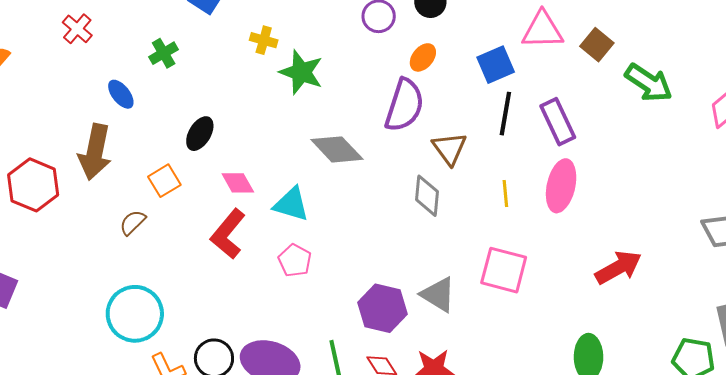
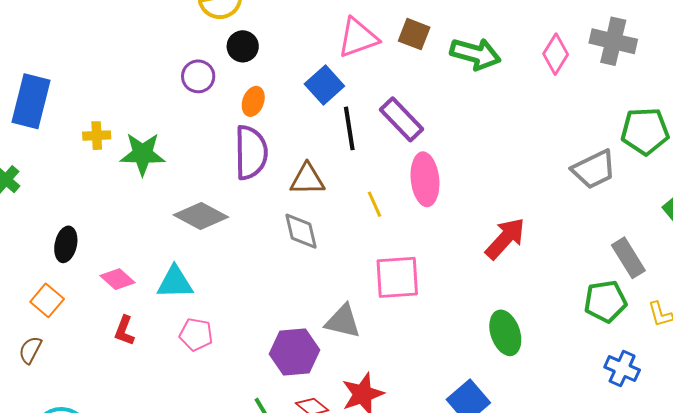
brown triangle: (449, 148) -> (307, 179), turned -36
red L-shape: (228, 234) -> (124, 331), size x0.6

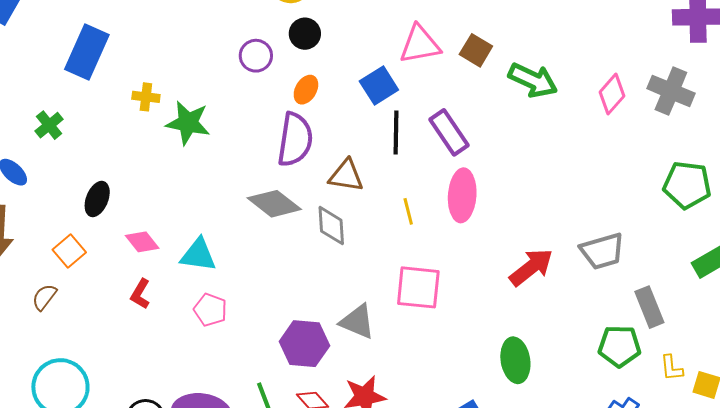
gray trapezoid: (594, 169) -> (602, 251), moved
gray diamond: (201, 216) -> (274, 204), moved

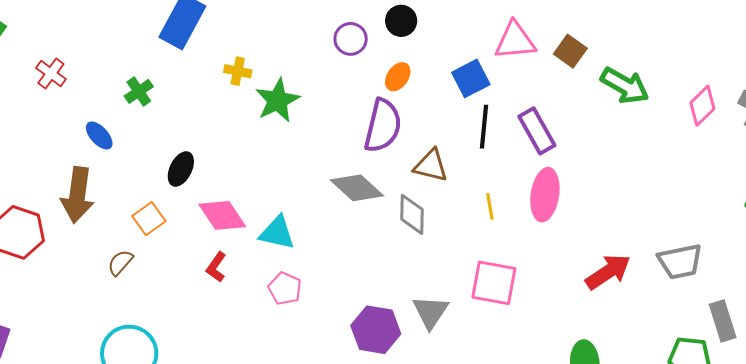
green star: (188, 123) -> (278, 100), turned 30
pink diamond: (142, 242) -> (222, 215), size x1.4
gray triangle: (357, 322) -> (430, 312), turned 36

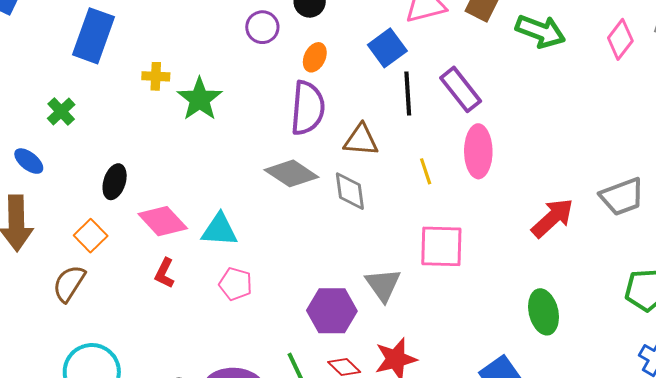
brown semicircle: (120, 263) -> (69, 283), size x1.4

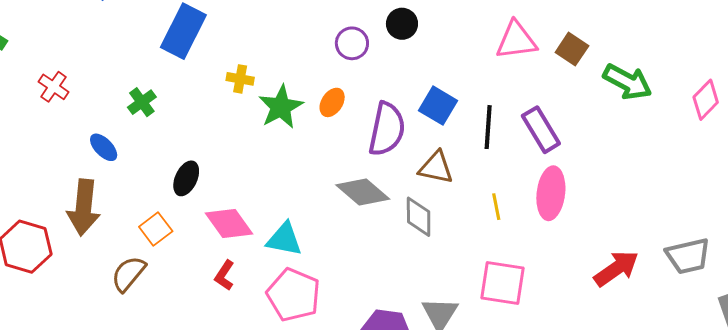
blue square: (387, 48) -> (438, 106), moved, turned -30
orange ellipse: (315, 57) -> (332, 102), moved
pink pentagon: (236, 284) -> (294, 295), size x1.6

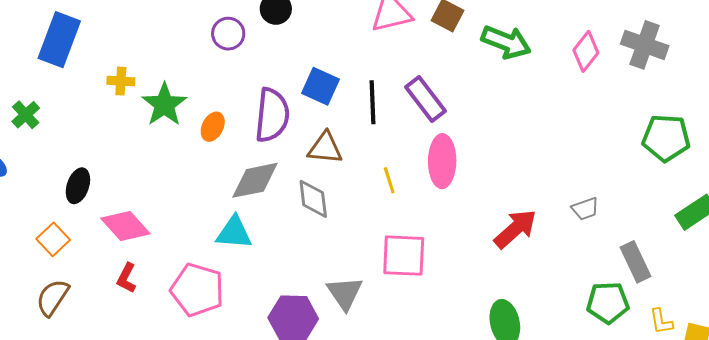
orange ellipse: (332, 102) -> (213, 127), moved
gray diamond: (363, 192) -> (255, 180), turned -46
cyan triangle: (284, 239) -> (234, 233), moved
gray trapezoid: (688, 256) -> (585, 209), size x0.6
brown semicircle: (128, 274) -> (53, 297), moved

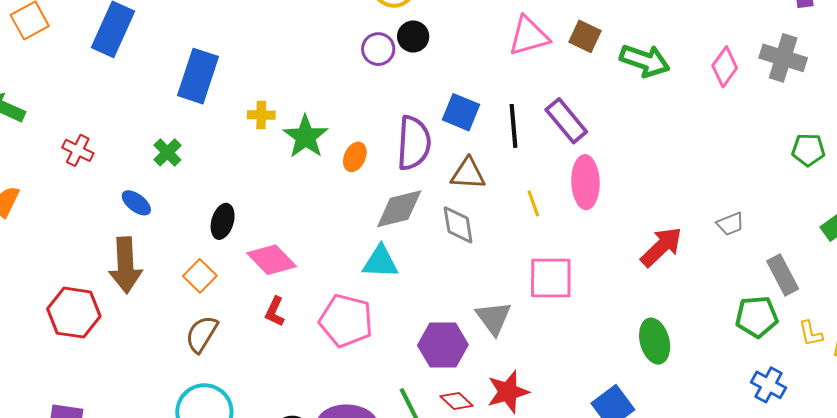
purple circle: (228, 34) -> (378, 49), moved
green pentagon: (666, 138) -> (808, 150), size x0.7

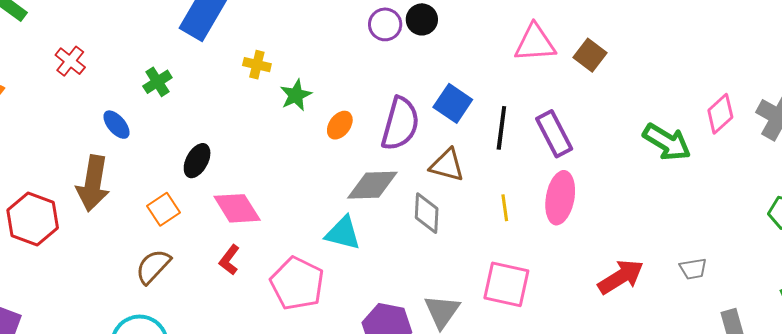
green arrow: (645, 61) -> (667, 142), moved
green star: (306, 137) -> (296, 95), size x0.7

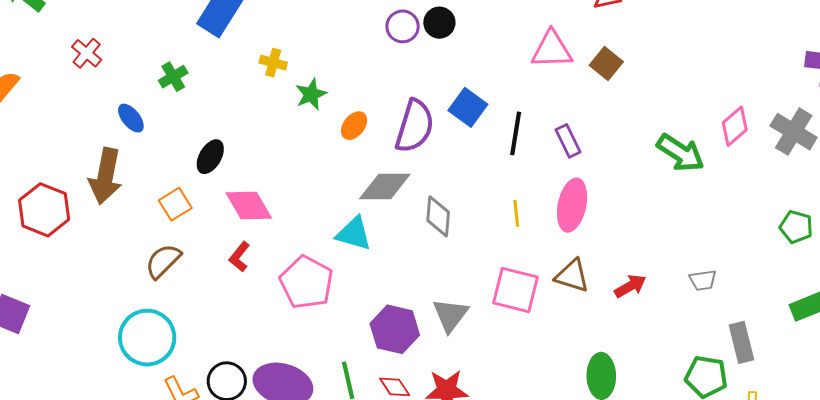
purple rectangle: (554, 134) -> (568, 141), size x0.7
brown triangle: (447, 165) -> (572, 276), moved
red arrow: (621, 277) -> (630, 286), size x0.7

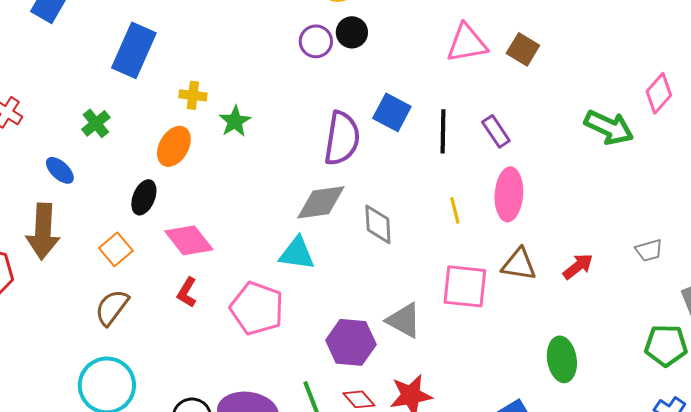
orange ellipse: (354, 126) -> (174, 146), moved, size x1.4
gray triangle: (450, 315) -> (404, 320), turned -30

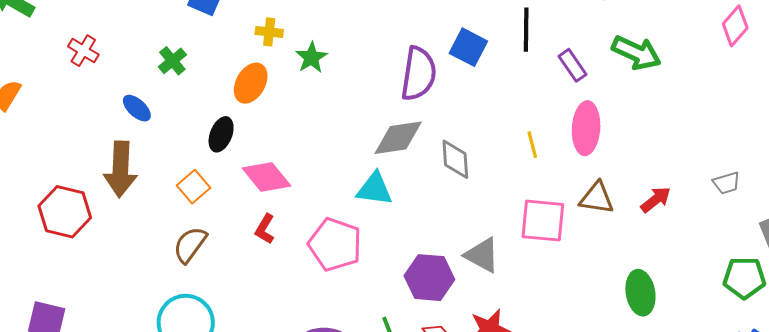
green arrow: (609, 127) -> (636, 53), moved
black line: (443, 131) -> (526, 30), moved

